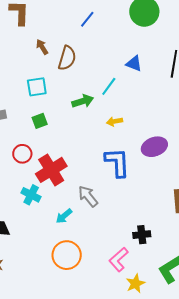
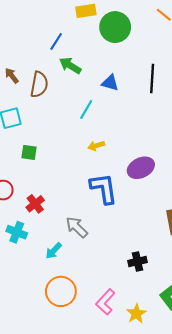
green arrow: (83, 101) -> (70, 66), moved, turned -125
green square: (40, 121) -> (29, 152), moved, turned 35
red cross: (51, 170) -> (35, 204), size x0.6
pink L-shape: (119, 259) -> (105, 302), moved

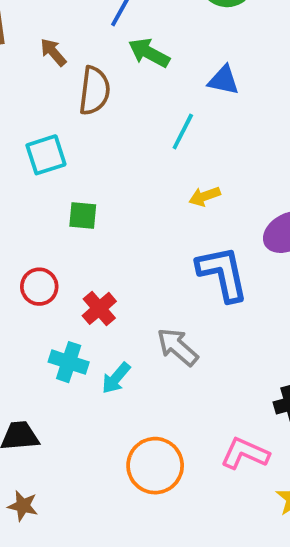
brown arrow: (12, 76) -> (53, 52), moved
cyan arrow: (54, 251) -> (116, 378), moved
pink L-shape: (105, 302) -> (245, 453), moved, turned 75

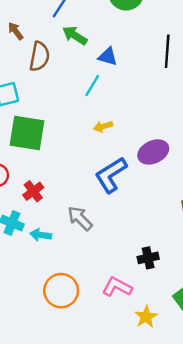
blue triangle: (224, 80) -> (108, 56), moved
green square: (83, 215) -> (27, 133), size x2.0
blue L-shape: (223, 274) -> (111, 175), turned -114
cyan arrow: (116, 378) -> (41, 235), turned 54

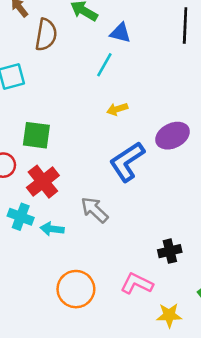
green square: (27, 133) -> (36, 135), moved, size x0.7
red cross: (33, 191) -> (43, 182), size x1.4
yellow star: (146, 317) -> (169, 315), turned 30

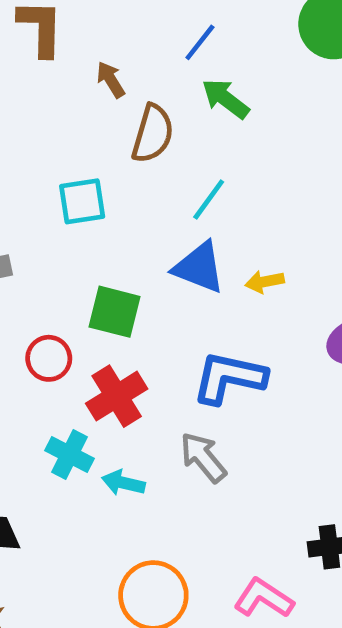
blue triangle: (120, 33) -> (199, 267), moved, size x1.4
cyan line: (104, 65) -> (209, 199), moved
blue L-shape: (127, 162) -> (229, 378), moved, turned 39

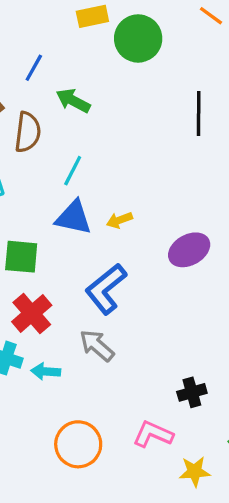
blue line: (200, 42) -> (34, 68), moved
blue L-shape: (229, 378) -> (106, 289), turned -42

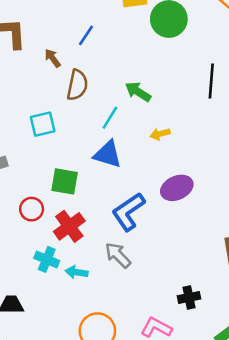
green arrow: (73, 101) -> (138, 92), moved
yellow arrow: (119, 220) -> (160, 134), moved
purple ellipse: (189, 250) -> (177, 188), moved

